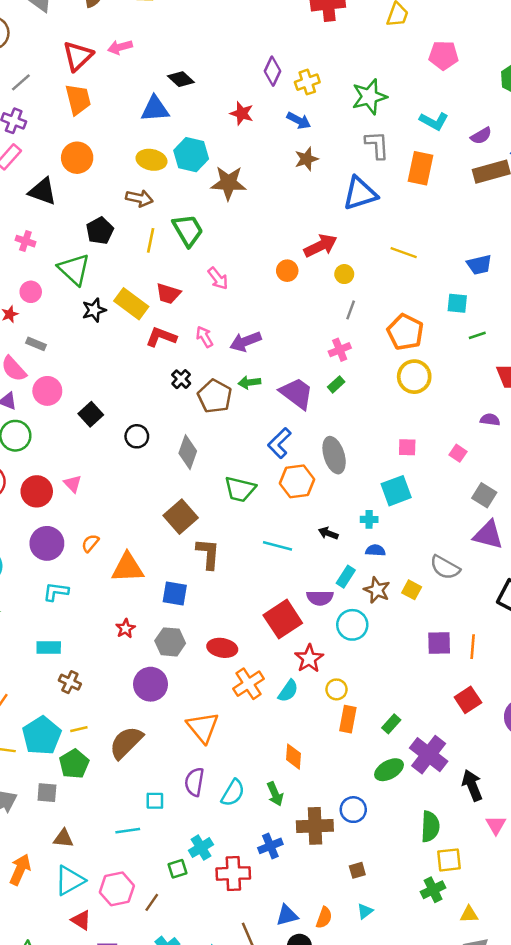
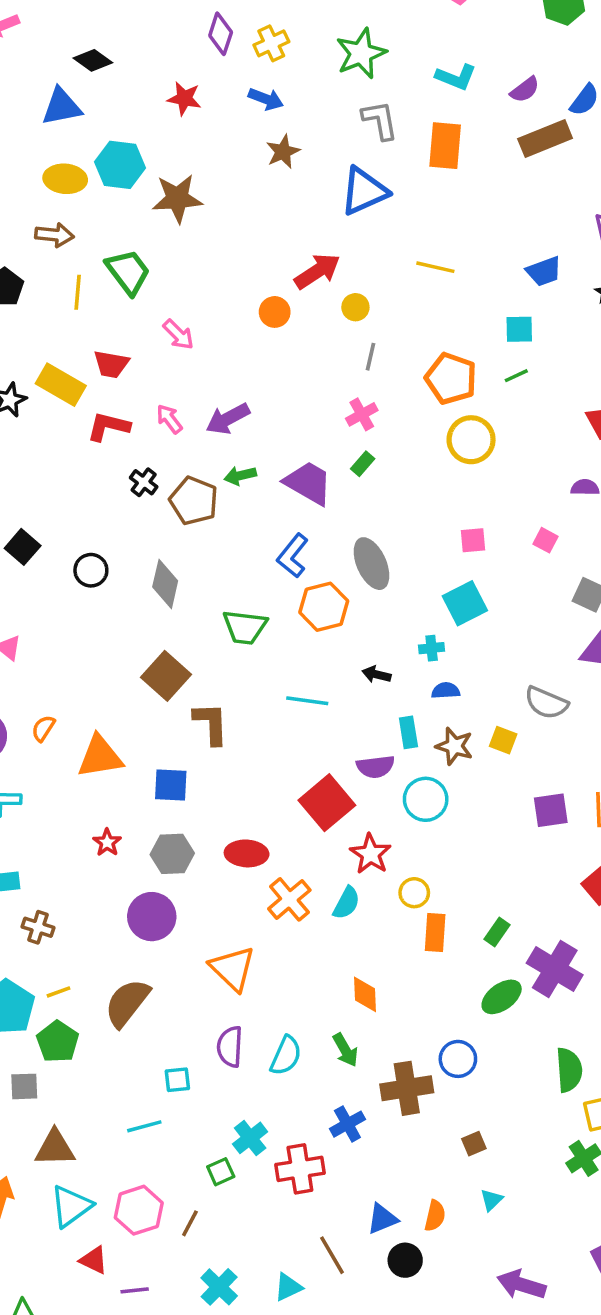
green line: (477, 335) -> (516, 376), moved
cyan rectangle: (346, 577) -> (408, 732), turned -35
brown triangle: (63, 838) -> (55, 1148), size x1.4

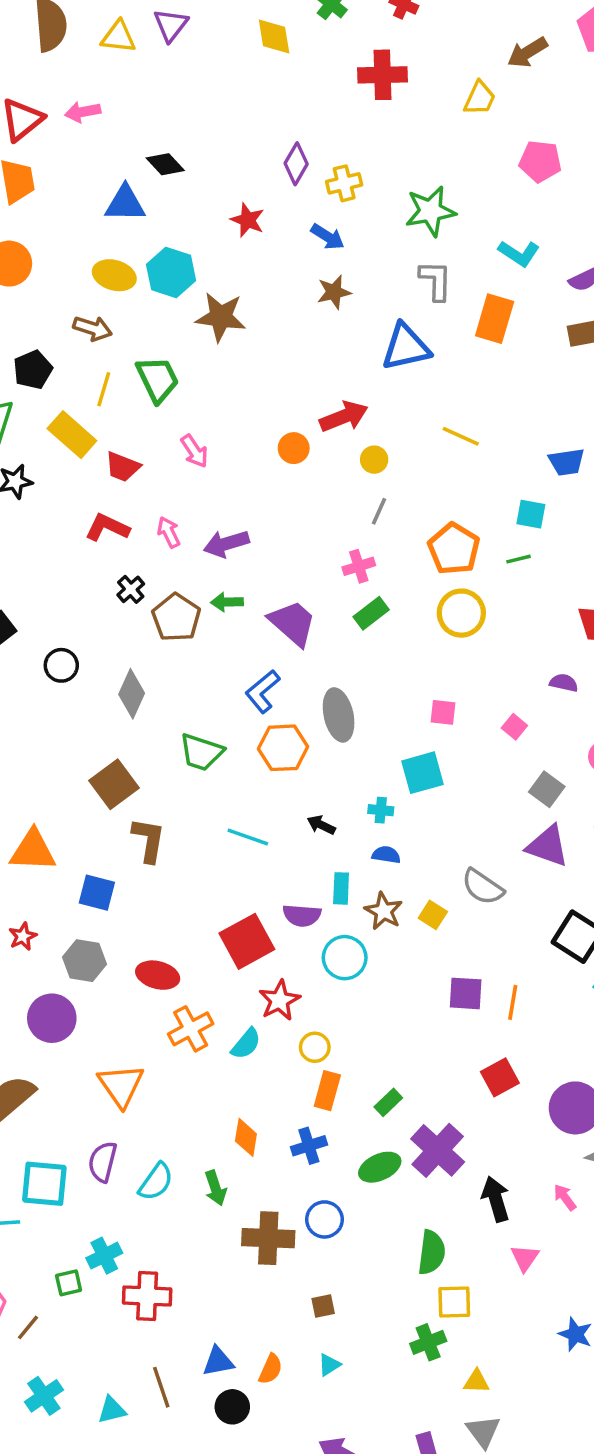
yellow rectangle: (61, 385) -> (72, 435), moved
green rectangle: (363, 464) -> (371, 613), moved, size x1.4
cyan square: (177, 1080) -> (44, 1184), size x1.8
blue cross: (347, 1124) -> (309, 1146), moved

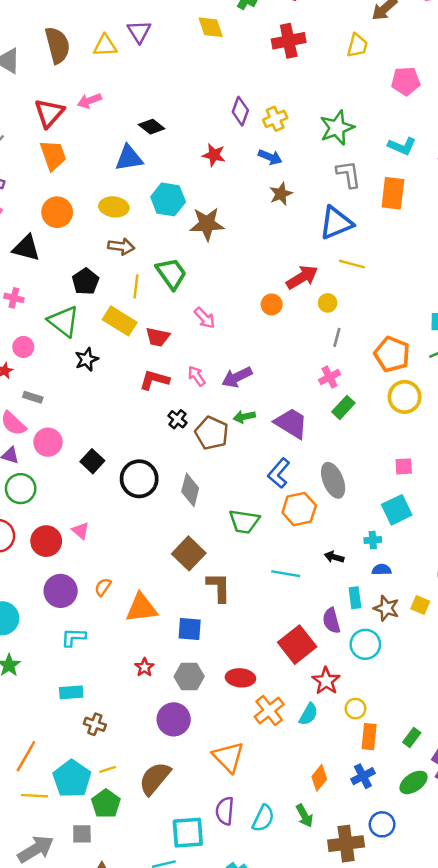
yellow ellipse: (114, 275) -> (114, 207), moved
yellow line: (461, 436) -> (352, 264), moved
black circle: (61, 665) -> (139, 479), size x1.6
purple semicircle: (302, 915) -> (331, 621), turned 80
orange diamond: (246, 1137) -> (319, 778), turned 40

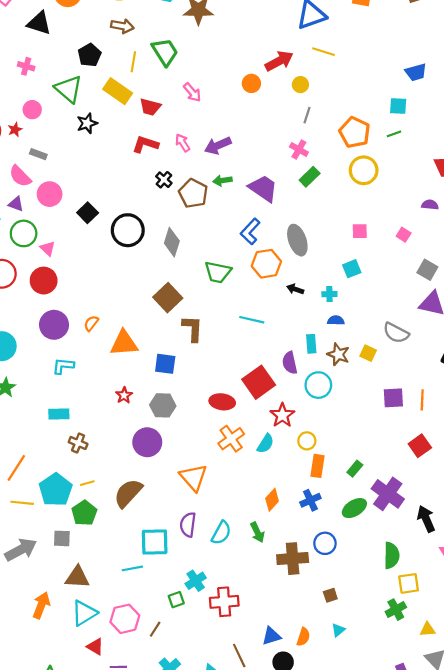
pink cross: (330, 377) -> (299, 150), turned -36
cyan square: (397, 510) -> (352, 269), size x0.7
pink triangle: (81, 531) -> (48, 248), moved
black arrow: (334, 557) -> (295, 289), moved
red ellipse: (240, 678) -> (222, 402), moved

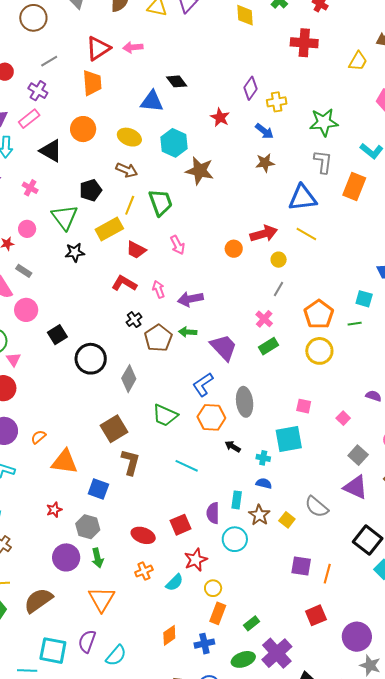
yellow rectangle: (118, 91) -> (109, 229), turned -76
cyan square: (352, 269) -> (289, 439), size x1.6
red square: (259, 382) -> (180, 525), size x0.7
orange cross: (231, 439) -> (144, 571), size x0.7
green arrow: (257, 532) -> (98, 558), moved

